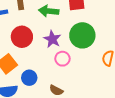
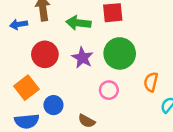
pink circle: (62, 59) -> (109, 90), moved

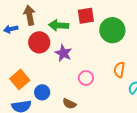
green circle: (120, 53) -> (112, 30), moved
red circle: (45, 54) -> (39, 42), moved

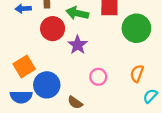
blue circle: (42, 92) -> (47, 85), size x1.5

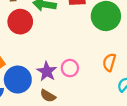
purple star: (78, 45) -> (47, 71), moved

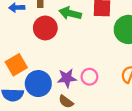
purple star: (47, 71) -> (67, 78), turned 30

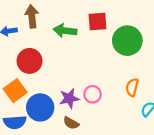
red circle: (45, 28) -> (30, 61), moved

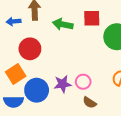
brown semicircle: (71, 123) -> (90, 102), moved

